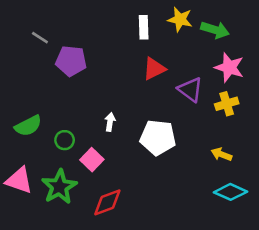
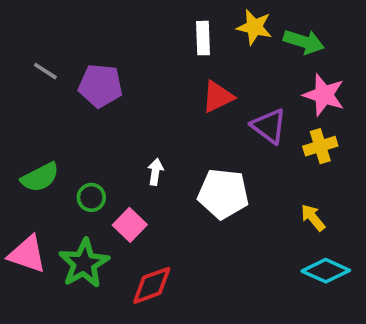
gray line: (40, 38) -> (45, 71), moved
yellow arrow: (222, 154) -> (313, 218), turned 30

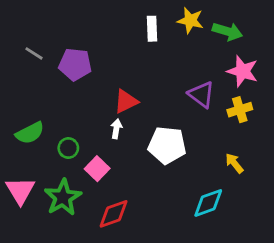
red triangle: (218, 97) -> (126, 101), moved
pink triangle: (27, 254) -> (20, 191), turned 40
cyan diamond: (326, 271) -> (208, 203), moved, turned -44

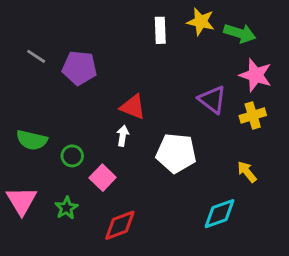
red triangle: (126, 101) -> (133, 107), turned 48
green semicircle: (30, 133) -> (32, 140), turned 40
green star: (63, 197) -> (66, 208), size x0.6

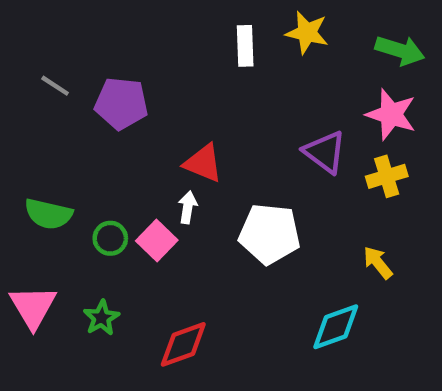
green arrow: (240, 33) -> (400, 50), moved
pink square: (103, 178) -> (157, 240), moved

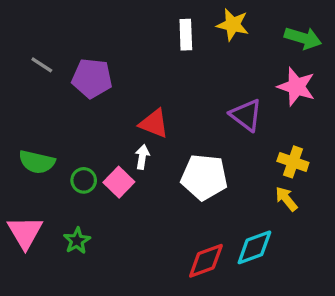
yellow cross: (387, 176) -> (293, 162), moved, turned 36
red diamond: (183, 344) -> (206, 261), moved

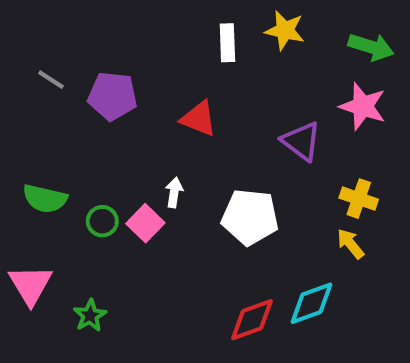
red triangle: (154, 123) -> (199, 119), moved
green star: (77, 241) -> (90, 316), moved

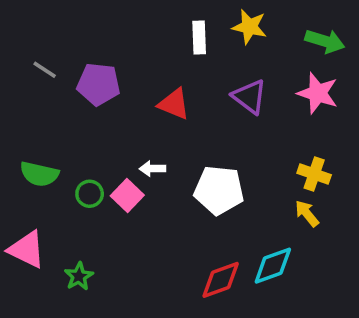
purple triangle: (301, 141) -> (249, 97), moved
white arrow: (174, 192) -> (152, 169), turned -100
pink triangle: (31, 285) -> (27, 249), turned -33

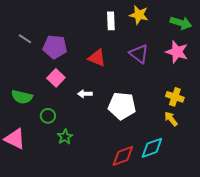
green circle: (90, 194) -> (48, 116), moved
pink square: (127, 196) -> (56, 78), moved
green star: (79, 276) -> (65, 137), moved

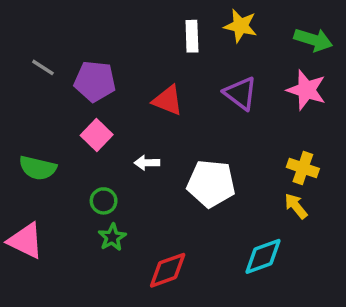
green circle: (48, 116) -> (104, 201), moved
red diamond: (123, 156) -> (168, 270), moved

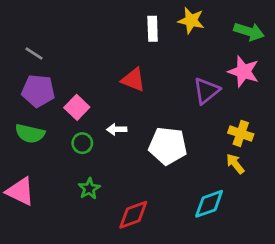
purple pentagon: (95, 81) -> (38, 91), moved
purple triangle: (240, 93) -> (206, 91), moved, turned 44
green circle: (104, 201) -> (82, 143), moved

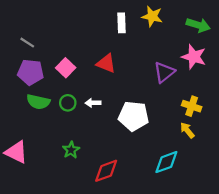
pink square: (77, 107) -> (66, 68), moved
green semicircle: (30, 133) -> (38, 102), moved
green circle: (82, 143) -> (68, 103), moved

